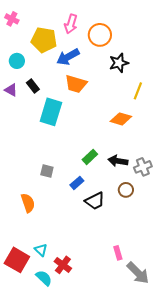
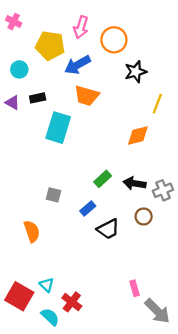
black rectangle: (33, 86) -> (38, 98), turned -64
orange diamond: (121, 119) -> (138, 136), turned -30

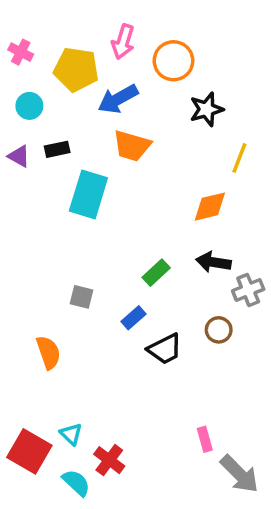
pink cross: (14, 22) -> (21, 52), moved
black arrow: (134, 183) -> (213, 262), moved

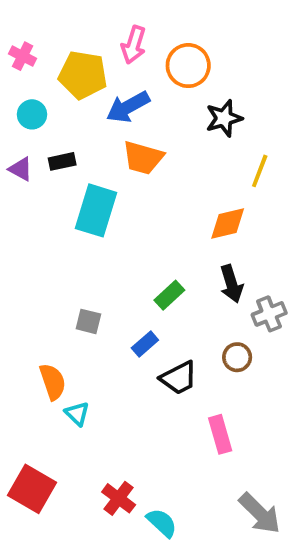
black arrow: (213, 262) -> (231, 284), turned -116
cyan triangle: (71, 434) -> (77, 414), moved
pink rectangle: (205, 439) -> (220, 434), moved, size x1.4
cyan semicircle: (76, 483) -> (162, 523), moved

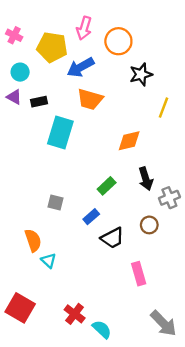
purple triangle: (21, 169) -> (14, 97), moved
orange diamond: (228, 224) -> (129, 141), moved

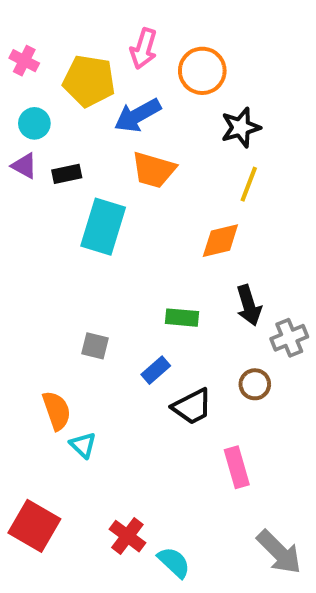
yellow line: (163, 108) -> (249, 184), moved
green rectangle: (107, 186) -> (182, 318), turned 48

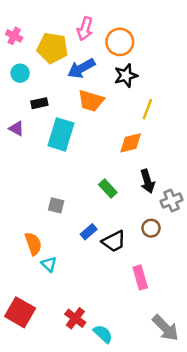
black star: (241, 127) -> (126, 76), moved
purple triangle: (24, 166) -> (16, 128), moved
green rectangle: (182, 318) -> (108, 189), turned 42
blue rectangle: (156, 370) -> (89, 232), moved

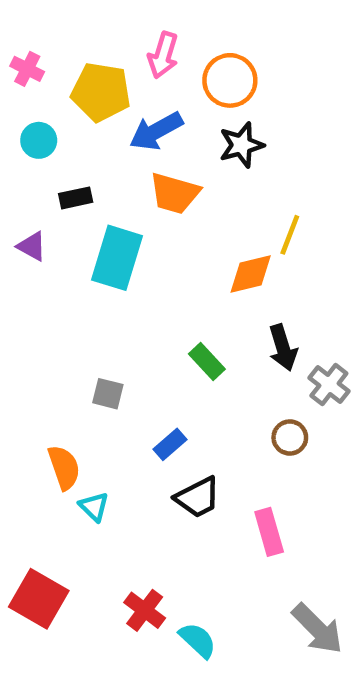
yellow line: (147, 109) -> (290, 235), moved
gray cross: (171, 201) -> (329, 385), turned -30
black trapezoid: (114, 241) -> (198, 497), moved

